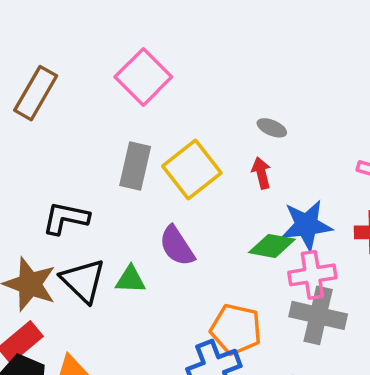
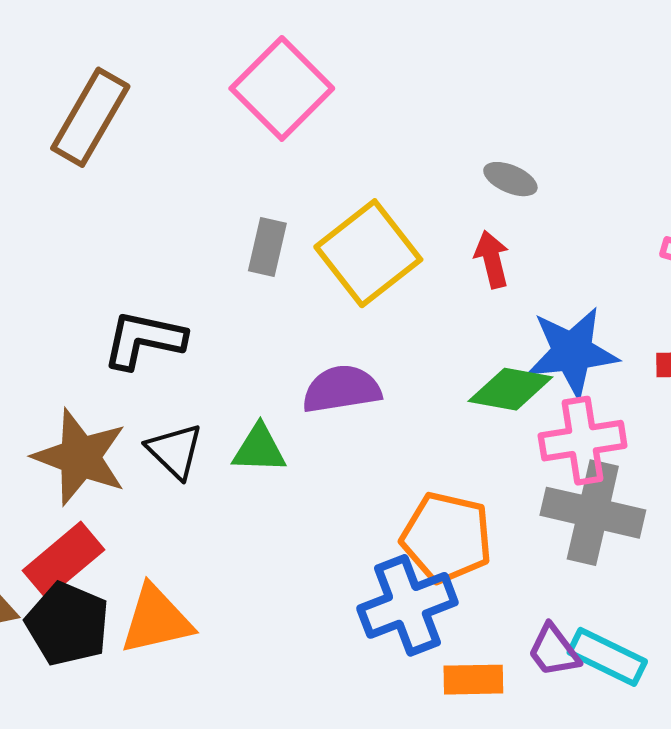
gray rectangle: (135, 166) -> (267, 247), size x0.7
purple semicircle: (177, 246) -> (342, 389), turned 114
black triangle: (83, 281) -> (175, 451), size x0.7

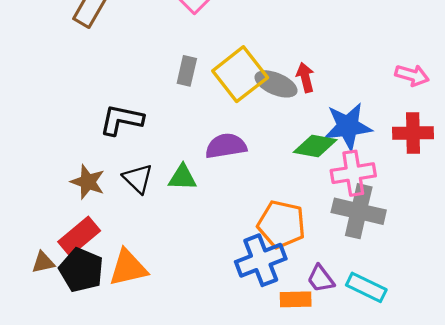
gray ellipse: (510, 179) -> (276, 84), moved, size x1.5
brown star: (80, 457) -> (88, 182), size x0.7
purple trapezoid: (554, 651) -> (321, 279), moved

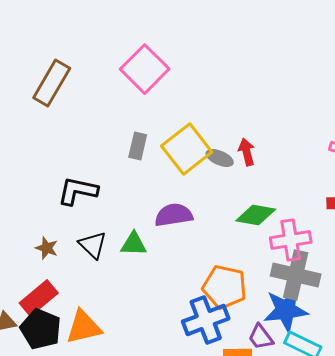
gray ellipse: (276, 84) -> (220, 158), size x0.7
blue star: (348, 126) -> (286, 310), moved
brown star: (88, 182) -> (47, 248), size x0.7

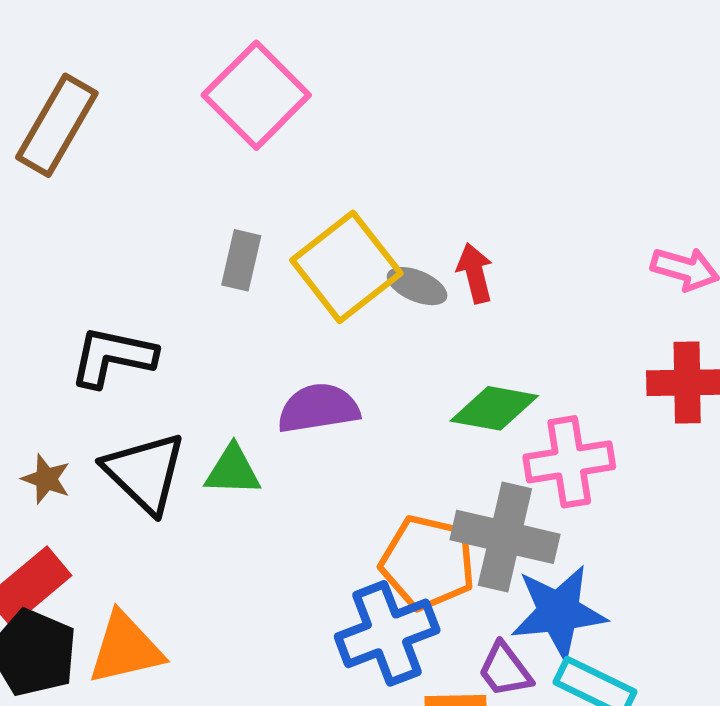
black triangle: (93, 245) -> (145, 473), size x1.4
gray cross: (296, 275) -> (505, 537), moved

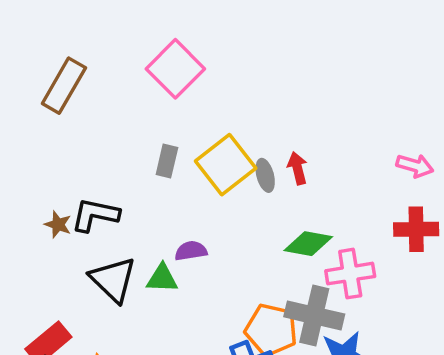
gray ellipse: (417, 286) -> (265, 175), turned 52
purple semicircle: (318, 408) -> (191, 251), moved, size x0.7
brown star: (46, 479) -> (58, 224), moved

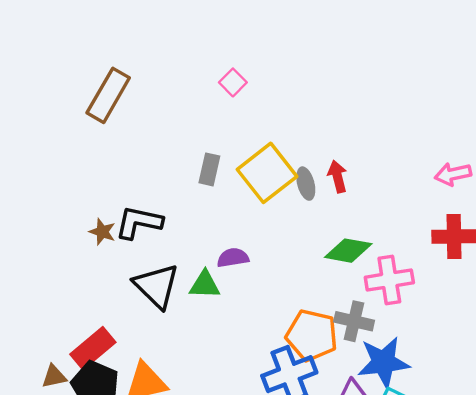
pink square: (175, 69) -> (233, 82), moved, size x0.5
pink arrow: (415, 166) -> (453, 174), turned 152
gray cross: (314, 315) -> (354, 321), size x0.7

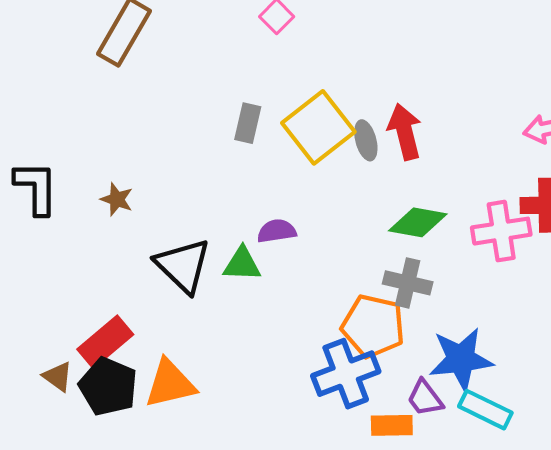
red arrow: (338, 177) -> (405, 132), size x1.4
black L-shape: (139, 222) -> (36, 188), moved, turned 78
pink cross: (389, 280) -> (501, 231), moved
gray cross: (354, 321) -> (408, 283), moved
brown triangle: (54, 376) -> (58, 376), turned 48

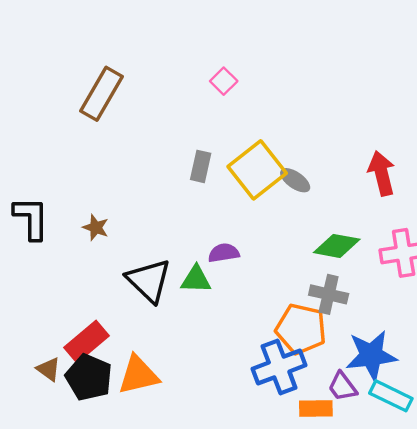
red arrow: (405, 132) -> (382, 173), moved
gray ellipse: (366, 140) -> (295, 180), turned -40

